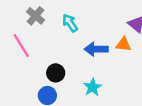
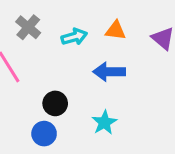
cyan arrow: (70, 23) -> (74, 37), turned 108
orange triangle: (123, 44) -> (115, 30), moved

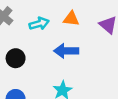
black circle: (55, 103) -> (16, 58), moved

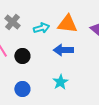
orange triangle: (71, 19) -> (67, 24), size x1.5

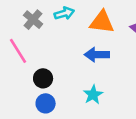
cyan arrow: (41, 28) -> (64, 13), moved
black circle: (22, 56) -> (43, 78), moved

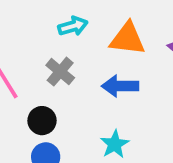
gray cross: (33, 20) -> (60, 72), moved

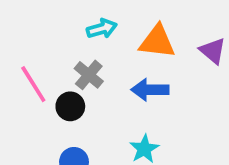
black circle: (42, 121) -> (70, 106), moved

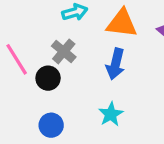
blue arrow: (150, 90) -> (115, 64), turned -76

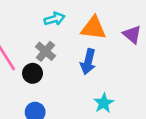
cyan star: (111, 114) -> (104, 103), moved

